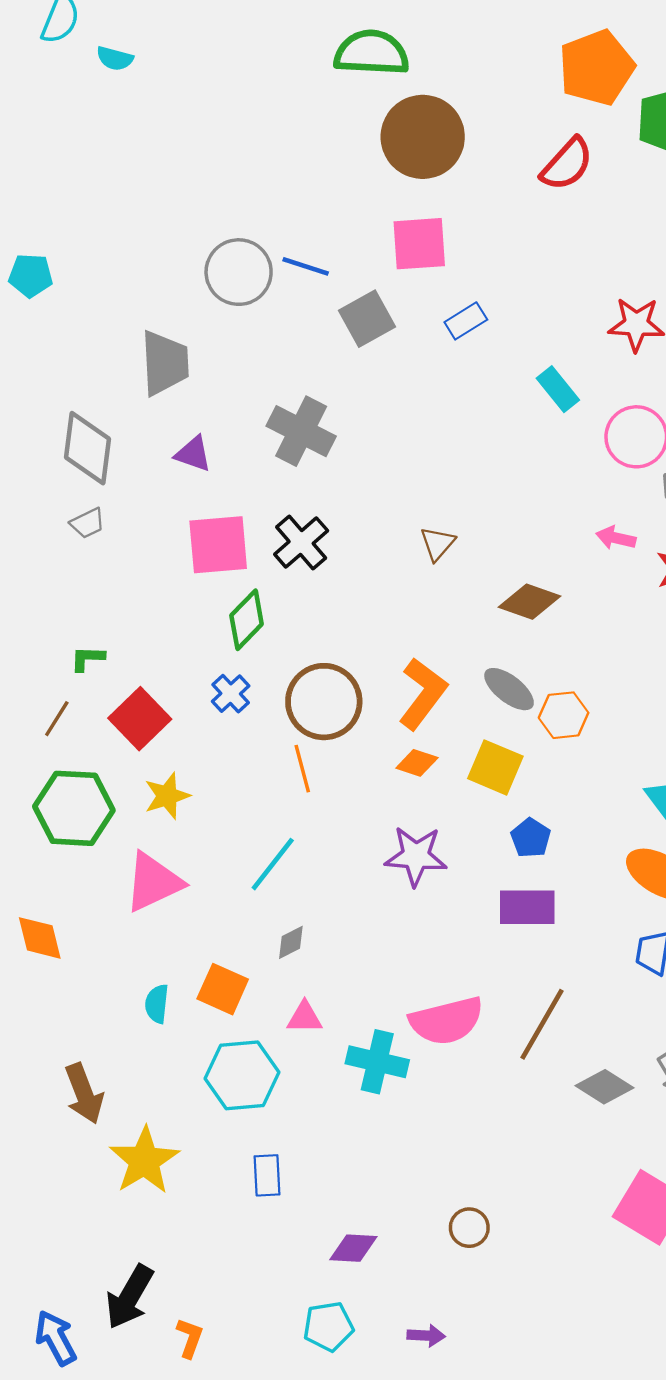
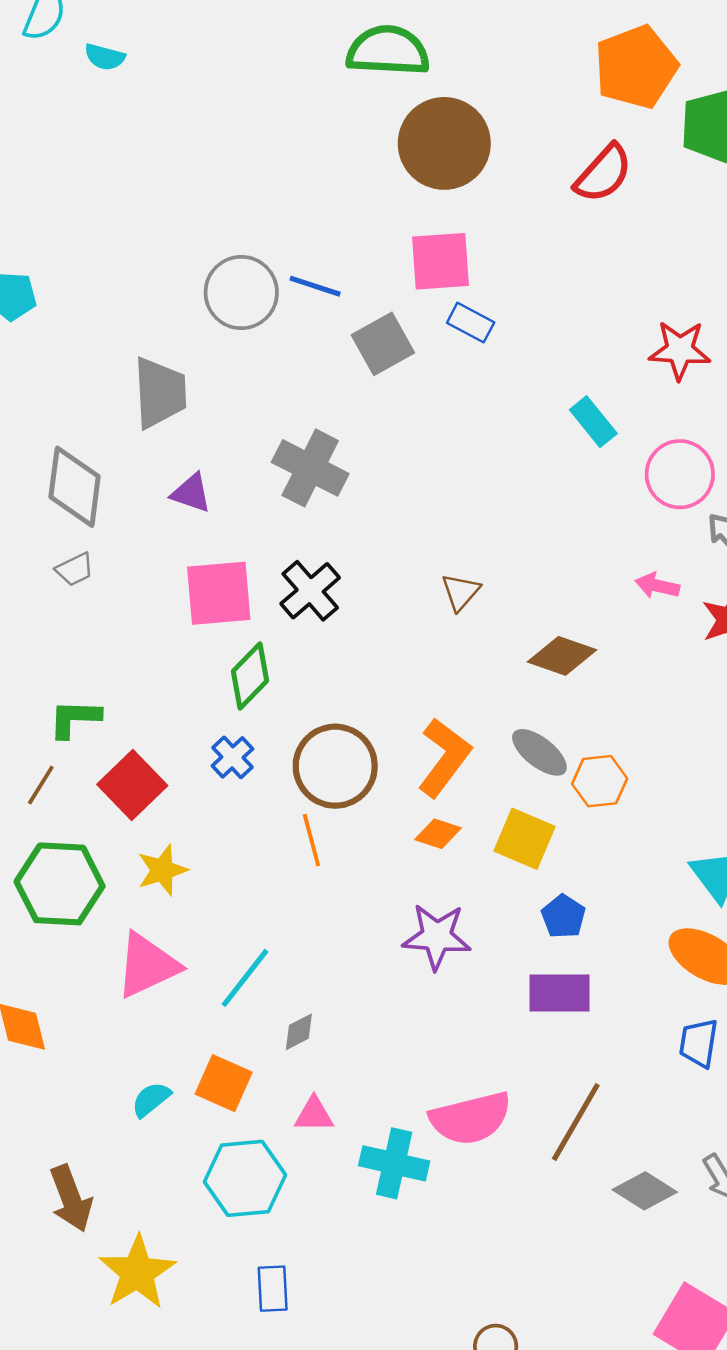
blue rectangle: (466, 321) -> (471, 323), moved, turned 60
green L-shape: (87, 658) -> (75, 719), size x1.4
cyan line: (273, 864) -> (245, 978), moved
cyan semicircle: (157, 1004) -> (151, 1099), turned 45

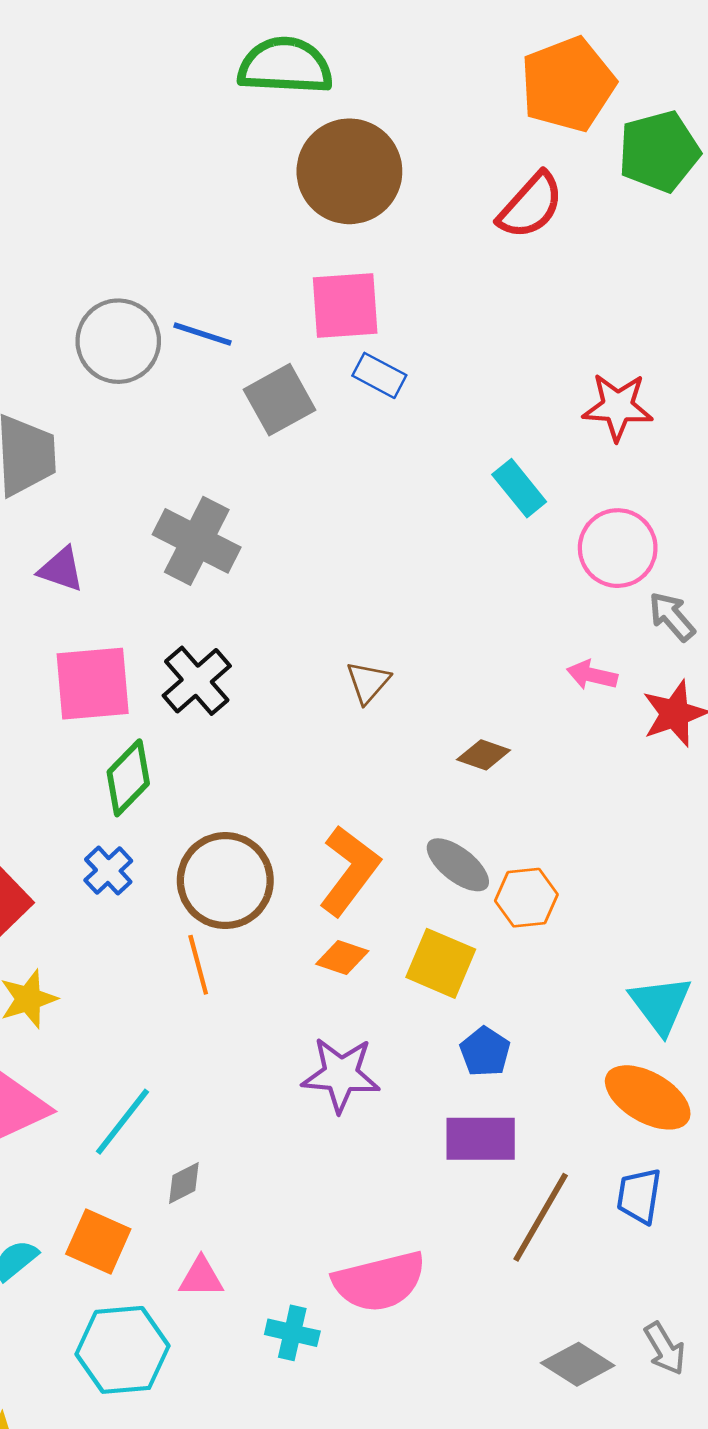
brown diamond: (562, 656) -> (484, 755), size x0.7
brown line: (576, 1122) -> (541, 1217), moved
cyan cross: (394, 1163) -> (292, 1333), size x0.7

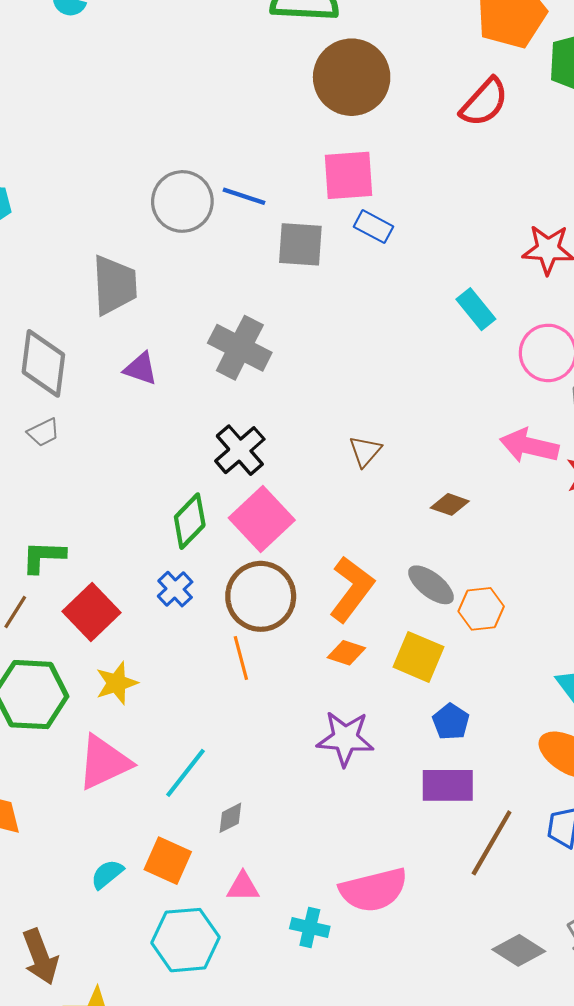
gray square: (280, 400) -> (300, 244), turned 33
pink arrow: (592, 675) -> (529, 446), size x1.6
pink square: (93, 684) -> (262, 519), moved, turned -38

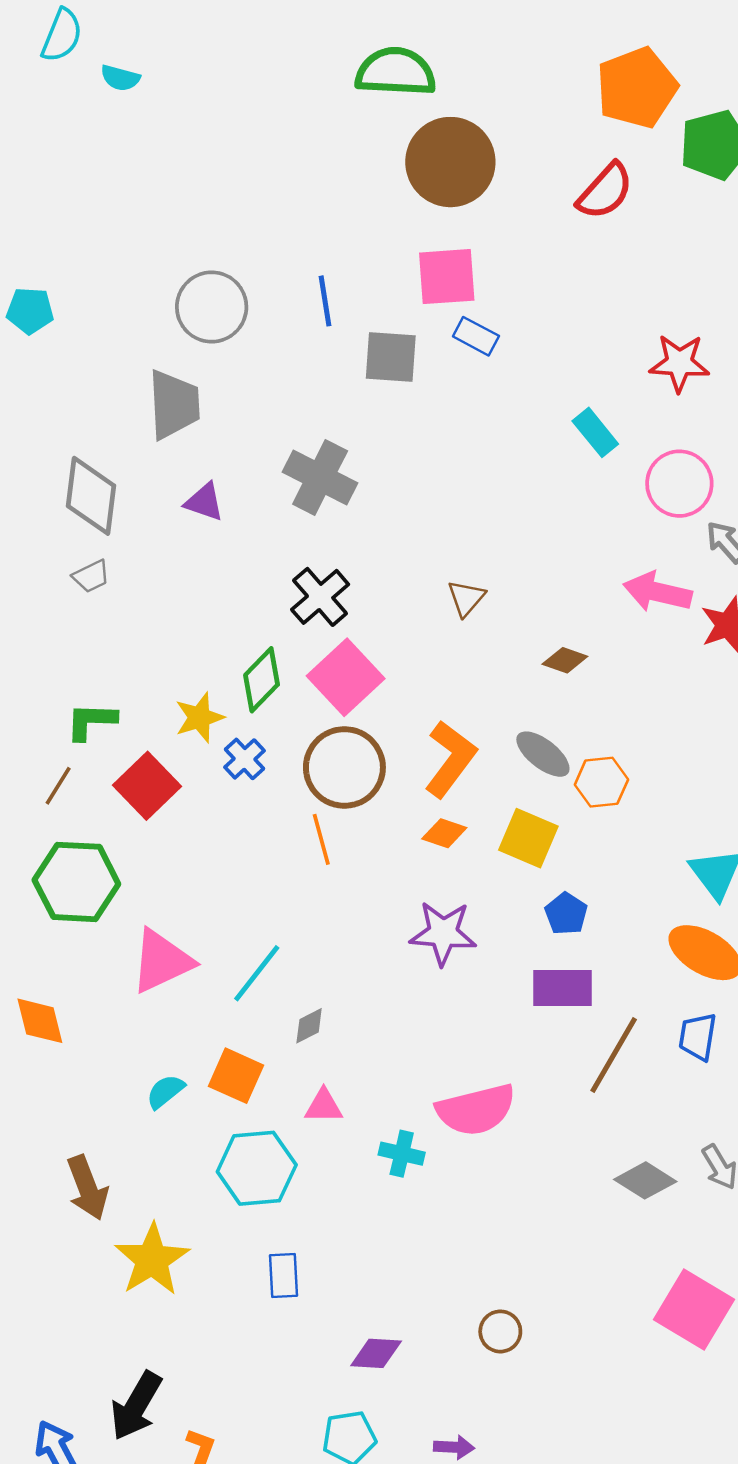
blue line: (244, 196) -> (325, 301), turned 63
gray circle: (182, 201) -> (212, 307), moved
yellow star: (117, 683) -> (199, 718), moved

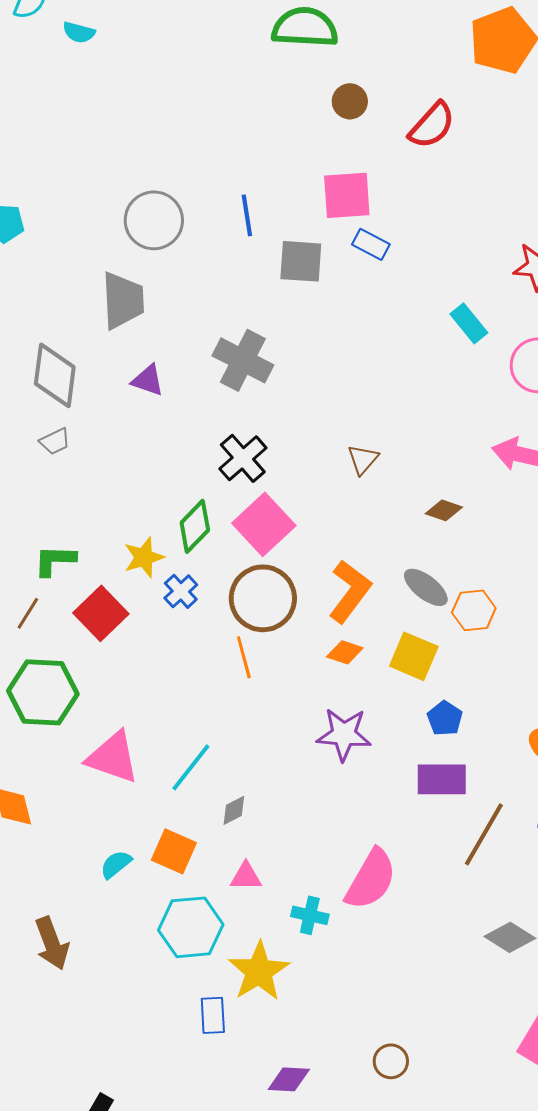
brown circle: (450, 162) -> (350, 101), size x0.5
red semicircle: (605, 191) -> (432, 125), moved
pink triangle: (162, 961) -> (113, 757), turned 44
pink semicircle: (476, 1110) -> (371, 879), turned -46
yellow star: (152, 1260) -> (259, 971), moved

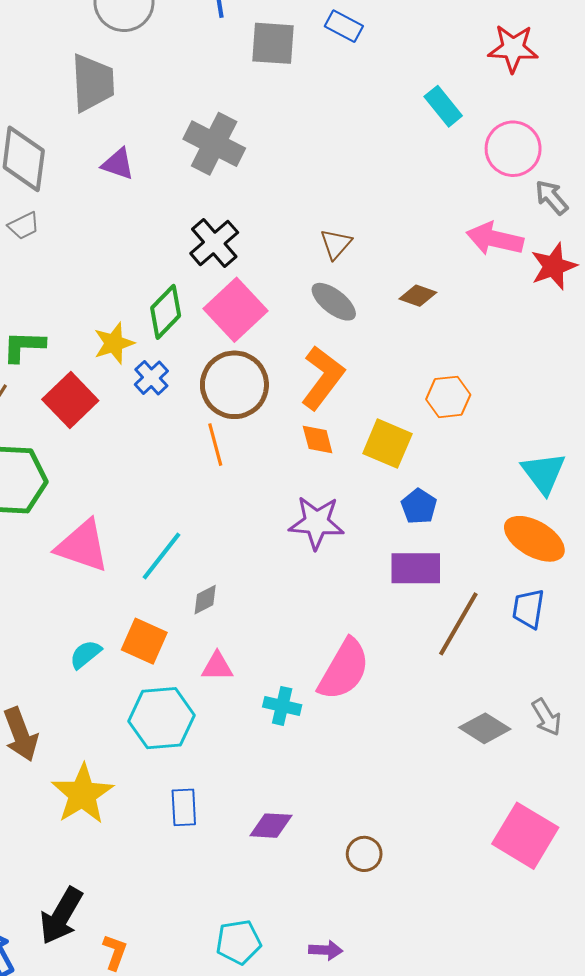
gray ellipse: (426, 587) -> (334, 302), moved
orange diamond: (345, 652) -> (318, 440), turned 57
yellow star: (259, 971) -> (82, 794), moved
purple diamond: (289, 1079) -> (271, 826), moved

